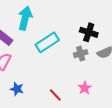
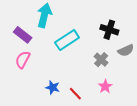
gray cross: (81, 54) -> (101, 60), moved, turned -32
blue star: (17, 89) -> (53, 87), moved

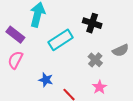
black cross: (109, 30) -> (92, 23), moved
blue star: (53, 87) -> (46, 80), moved

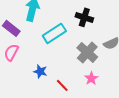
gray cross: (95, 60) -> (87, 52), size x1.5

